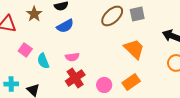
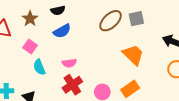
pink square: (25, 50) -> (30, 47), moved

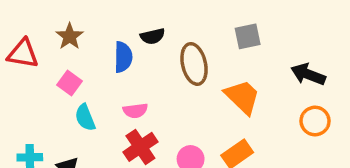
black semicircle: (58, 10) -> (153, 36), moved
brown ellipse: (111, 21) -> (194, 64), moved, turned -60
blue semicircle: (62, 31) -> (123, 57), turned -60

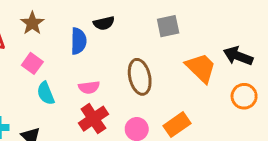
gray square: (248, 36) -> (168, 26), moved
brown ellipse: (194, 64) -> (140, 77), moved
orange trapezoid: (242, 97) -> (201, 68), moved

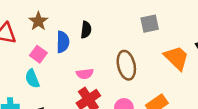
black semicircle: (104, 23) -> (86, 30), moved, turned -70
blue semicircle: (79, 41) -> (63, 42), moved
cyan semicircle: (46, 93) -> (32, 79), moved

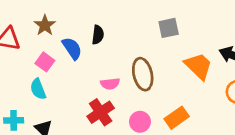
blue semicircle: (63, 42) -> (72, 48), turned -35
pink semicircle: (85, 74) -> (110, 84), moved

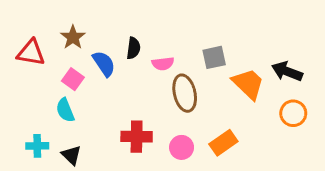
gray square: (169, 28) -> (214, 57), moved
pink semicircle: (110, 84) -> (163, 64), moved
red cross: (101, 112) -> (137, 137), turned 35

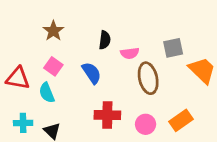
red triangle: (31, 53) -> (18, 78), moved
blue semicircle: (104, 64) -> (92, 73), moved

